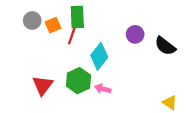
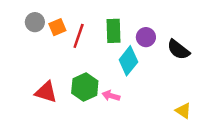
green rectangle: (77, 17) -> (113, 31), moved
cyan diamond: (99, 56) -> (128, 61), moved
red triangle: (43, 85) -> (46, 92), turned -50

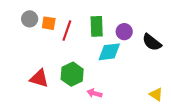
orange square: (57, 27) -> (49, 23), turned 32
cyan diamond: (128, 61) -> (109, 52), turned 45
pink arrow: (111, 96) -> (94, 93), moved

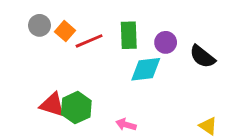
orange square: (49, 23) -> (65, 31), turned 32
red line: (67, 31) -> (89, 41), turned 48
green hexagon: (72, 74) -> (76, 108), moved

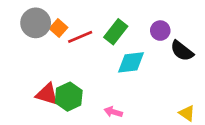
gray circle: (39, 25) -> (36, 23), size x1.5
green rectangle: (129, 35) -> (116, 32), turned 40
purple circle: (166, 42) -> (160, 31), moved

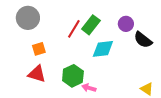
orange square: (59, 28) -> (39, 49), moved, turned 32
red line: (80, 37) -> (74, 29), moved, turned -36
green hexagon: (69, 97) -> (73, 76), moved

